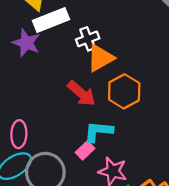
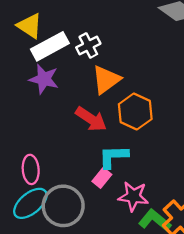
white cross: (88, 39) -> (88, 45), moved
purple star: (26, 43) -> (44, 79), moved

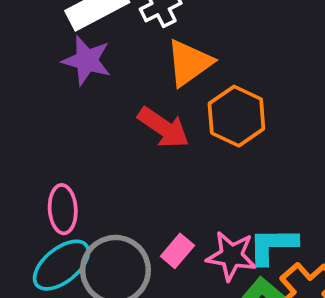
cyan L-shape: (113, 157) -> (273, 246), moved
pink rectangle: (102, 178) -> (177, 251), moved

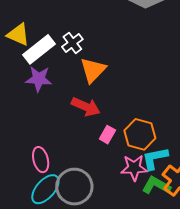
orange hexagon: (236, 116) -> (140, 134), moved
pink rectangle: (177, 251) -> (107, 135), moved

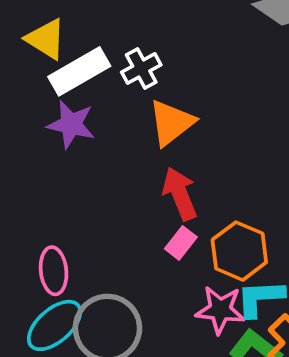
red arrow: (86, 107) -> (180, 194), moved, turned -144

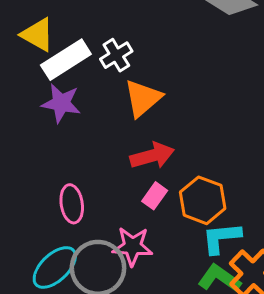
red arrow: (180, 194) -> (152, 156), turned 99
pink ellipse: (54, 271) -> (72, 204), moved
pink star: (220, 310) -> (132, 246), moved

